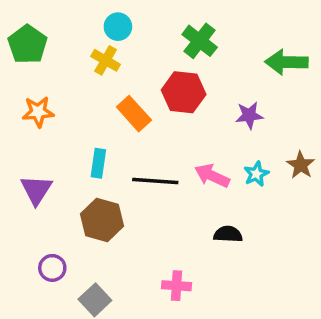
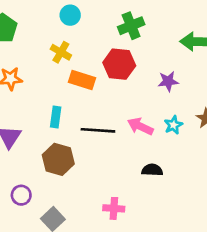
green cross: (200, 41) -> (131, 26), turned 30
yellow cross: (106, 60) -> (61, 52), moved
orange rectangle: (134, 114) -> (82, 80), turned -30

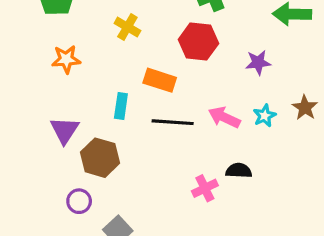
orange rectangle: (82, 80) -> (160, 80), moved
brown hexagon: (58, 159) -> (100, 158), moved
pink cross: (114, 208) -> (205, 188), moved, turned -30

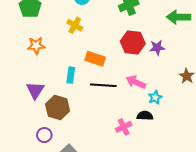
red hexagon: (198, 42) -> (133, 43), moved
cyan star: (265, 116) -> (155, 97), moved

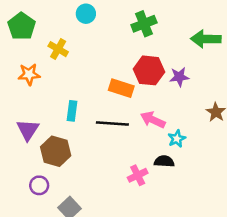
yellow cross: (75, 25) -> (58, 49), moved
orange rectangle: (95, 59) -> (121, 88), moved

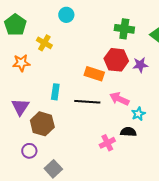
green cross: (144, 24) -> (124, 29), moved, turned 30

